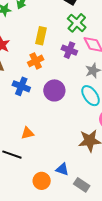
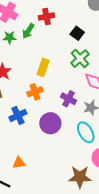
purple cross: (69, 50) -> (69, 99), moved
blue cross: (21, 86) -> (18, 115), turned 36

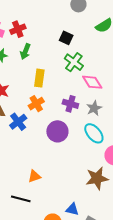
red cross: (46, 17) -> (18, 29), moved
green arrow: (28, 31) -> (25, 51), moved
blue cross: (18, 115) -> (18, 122), moved

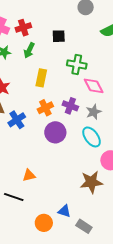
black square: (66, 38) -> (59, 36), moved, turned -32
green cross: (74, 62) -> (77, 65), turned -30
orange cross: (36, 104) -> (45, 108), moved

